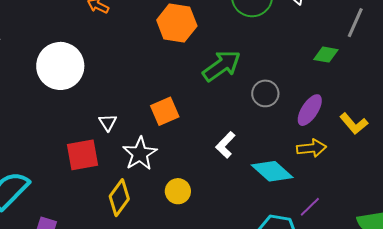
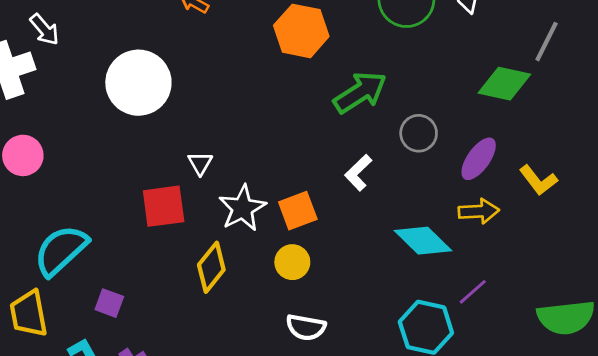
green diamond: (326, 55) -> (504, 84), size x1.5
orange square: (165, 111) -> (298, 211), moved
white L-shape: (225, 145) -> (358, 173), moved

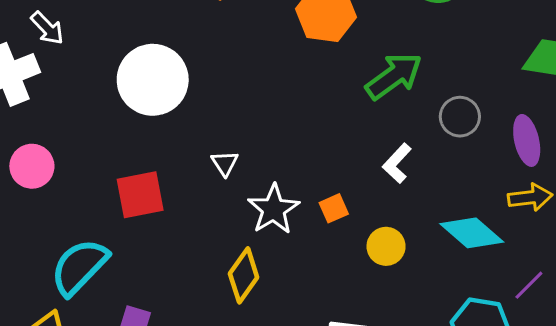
purple ellipse: (479, 159) -> (527, 140), turned -45
red square: (164, 206) -> (140, 195), moved
orange square: (298, 211) -> (334, 208), size x0.7
yellow circle: (292, 262) -> (386, 246), moved

